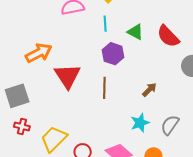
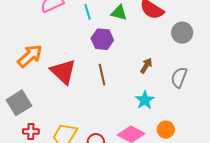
gray semicircle: (170, 125) -> (179, 77), moved

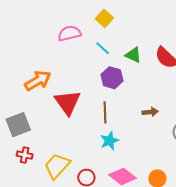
cyan line: (88, 12) -> (103, 48), turned -42
brown arrow: (146, 66) -> (150, 112), turned 42
cyan star: (145, 100) -> (109, 141), moved

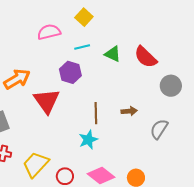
cyan line: (103, 48) -> (82, 47), turned -56
purple hexagon: (112, 78) -> (70, 72), moved
brown line: (105, 112) -> (96, 113), moved

